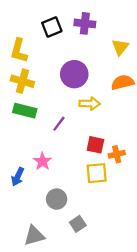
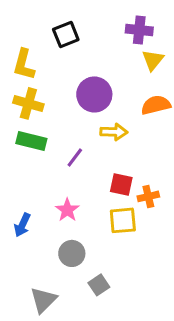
purple cross: (85, 23) -> (139, 30), moved
pink star: (42, 161) -> (67, 210), moved
gray triangle: (34, 236) -> (43, 300), turned -30

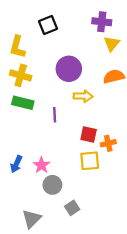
purple line: (75, 157) -> (55, 115), turned -40
pink star: (67, 210) -> (41, 165), moved

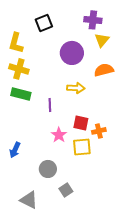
purple circle: (69, 69) -> (72, 53), moved
pink star: (41, 165) -> (59, 135), moved
gray triangle: (32, 219) -> (29, 200), turned -48

